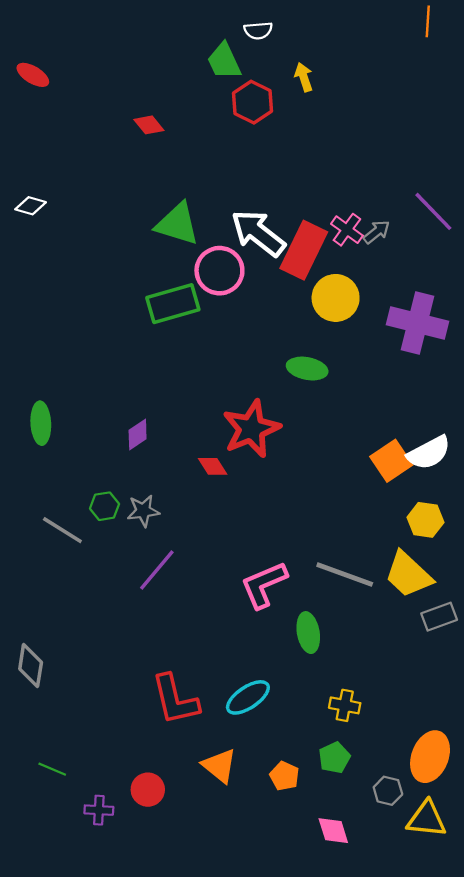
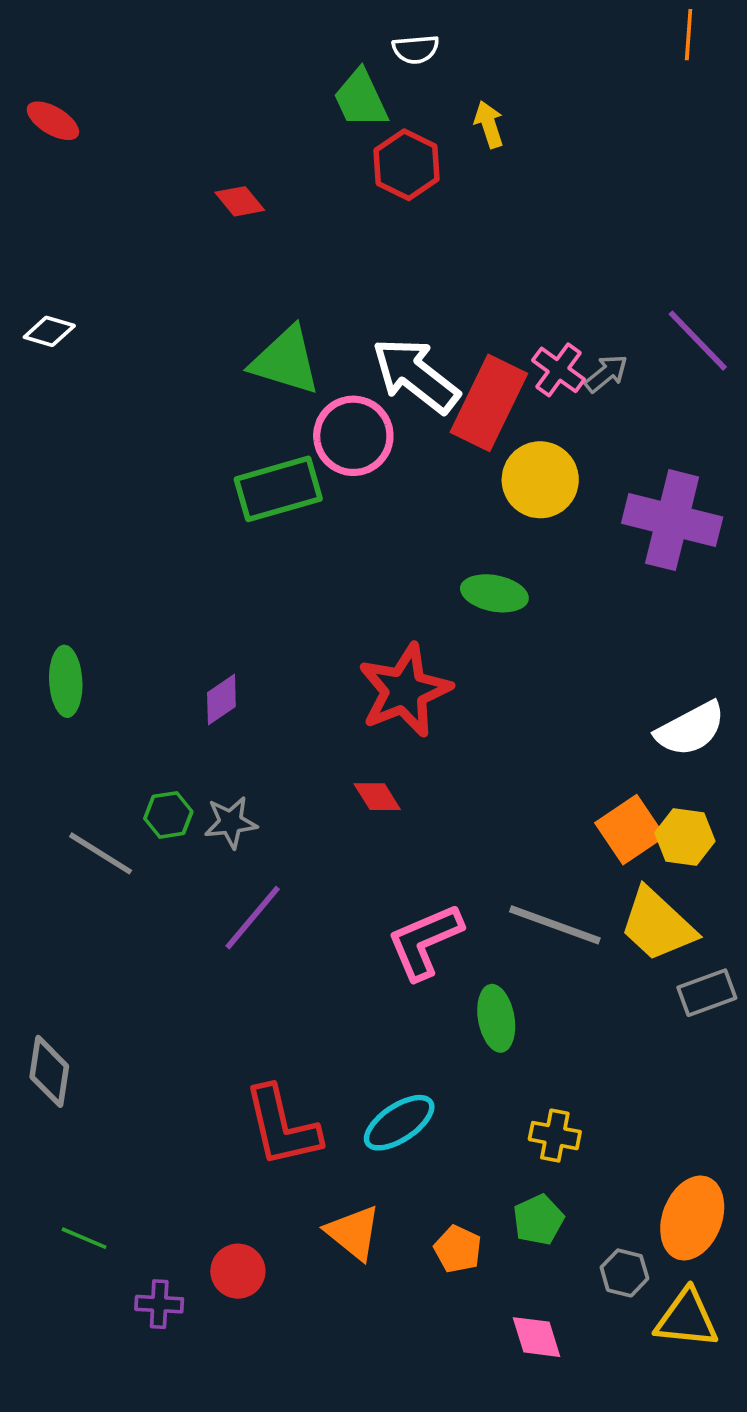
orange square: (391, 461) -> (630, 830), moved
red diamond: (213, 466) -> (377, 797), moved

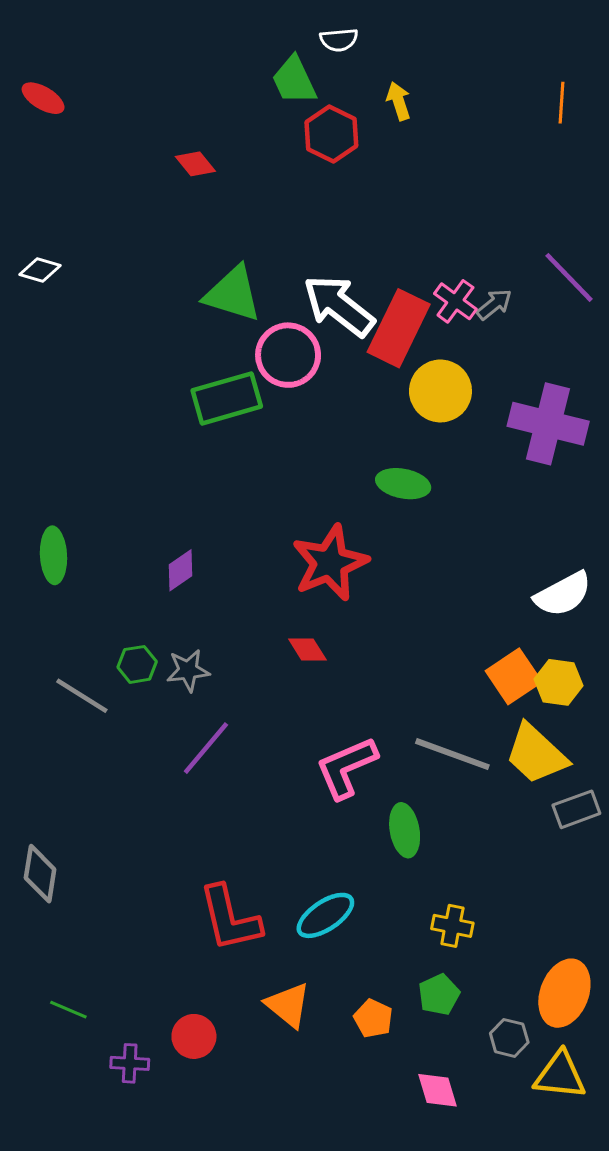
orange line: (689, 35) -> (561, 103), moved

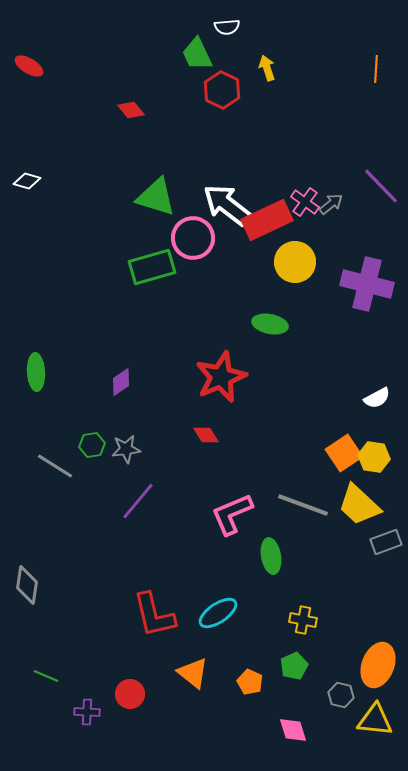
red rectangle: (399, 328) -> (267, 220), turned 39
white semicircle: (563, 594) -> (377, 398), size x0.7

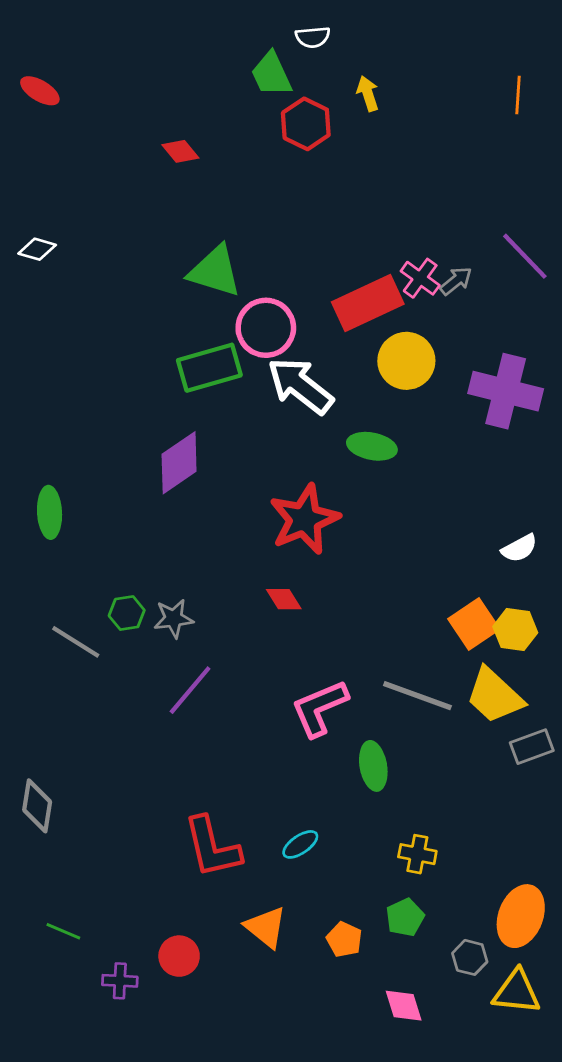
white arrow: (227, 205) -> (300, 386), moved
purple diamond: (121, 382) -> (179, 463), moved, size x1.6
cyan ellipse: (218, 613) -> (300, 844), size x0.7

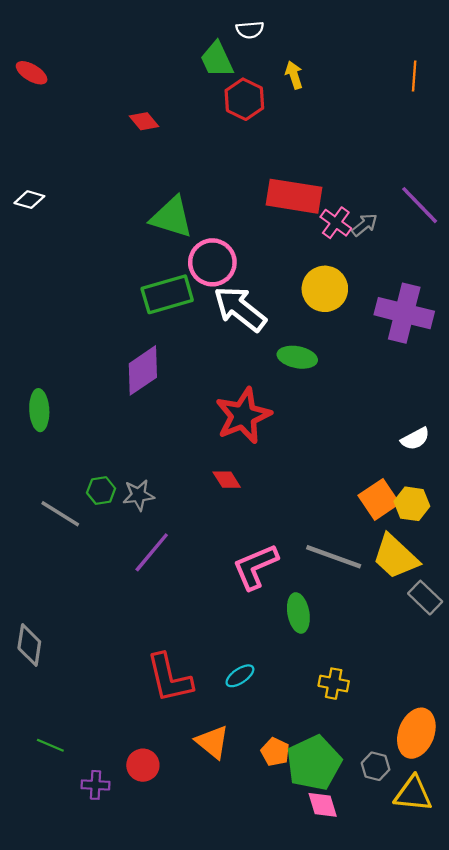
red rectangle: (368, 303) -> (294, 196), moved, turned 34
gray rectangle: (532, 747) -> (425, 598), turned 64
green pentagon: (405, 917) -> (314, 763), moved, size x1.8

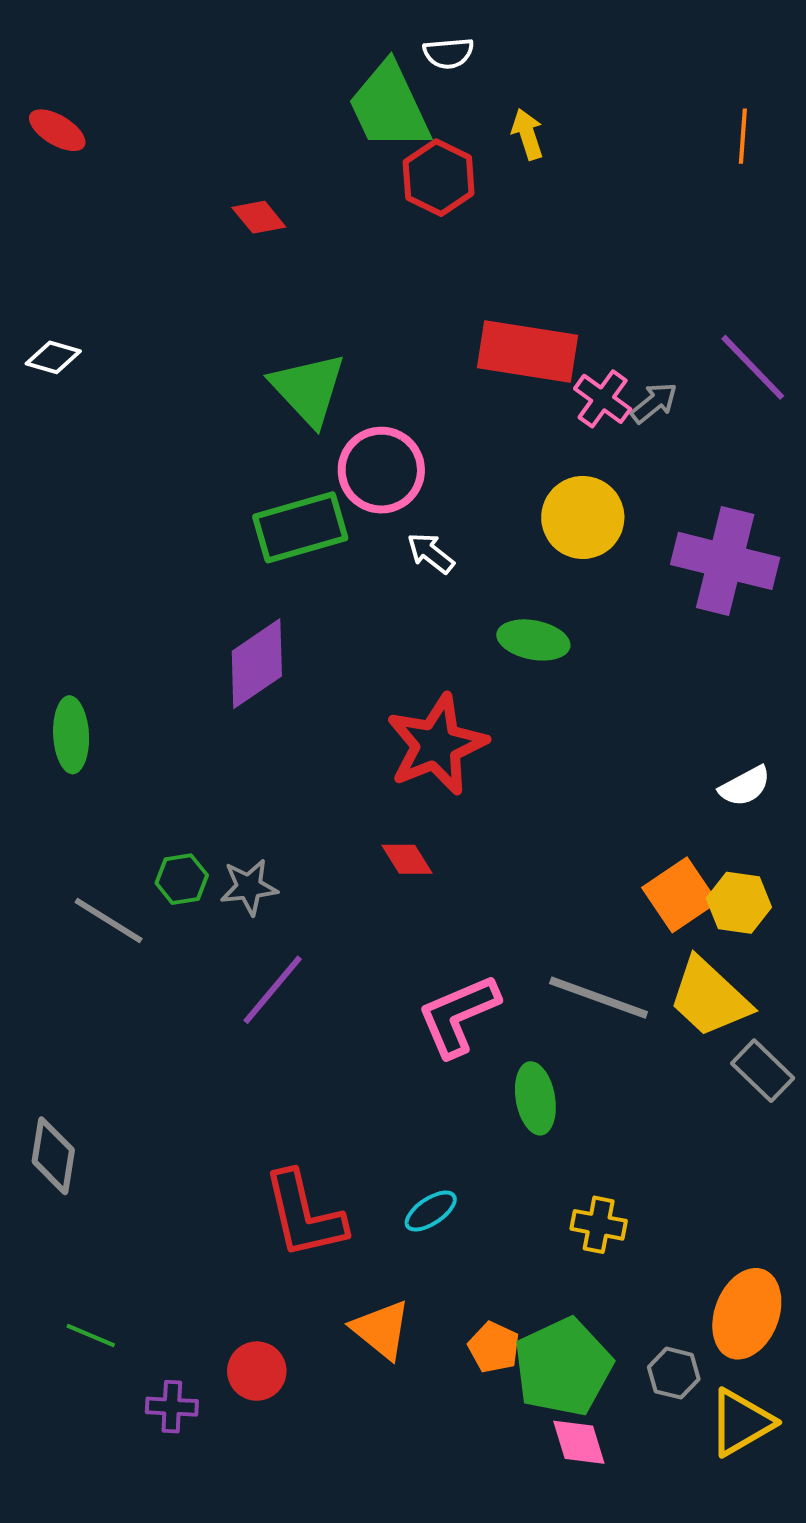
green trapezoid: (217, 60) -> (389, 106), size x1.4
green triangle: (172, 217) -> (308, 389), turned 30
white arrow: (240, 309) -> (431, 553), size x0.5
yellow triangle: (413, 794) -> (741, 1422), turned -36

